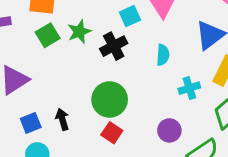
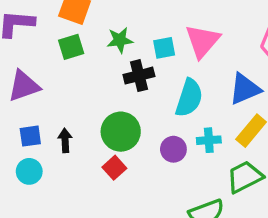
green star: (79, 32) -> (120, 40), moved
cyan semicircle: (163, 55) -> (189, 98), size x1.6
purple circle: (169, 130) -> (173, 149), moved

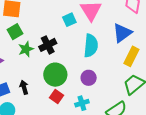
green star: (120, 40) -> (26, 49), moved
black cross: (139, 76) -> (48, 45), moved
cyan cross: (209, 140) -> (82, 103), moved

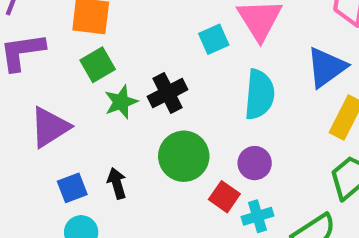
red square: (57, 97) -> (224, 197), moved
cyan cross: (82, 103) -> (258, 216), moved

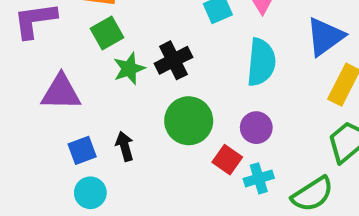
purple triangle: (50, 127) -> (61, 92), turned 33

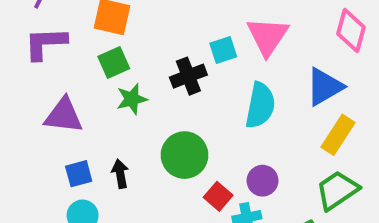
black cross: (174, 60) -> (188, 76), moved
purple circle: (256, 128) -> (262, 181), moved

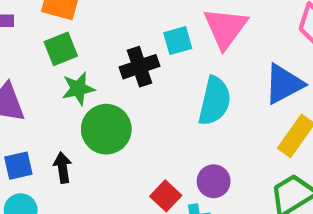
green circle: (185, 155) -> (106, 129), moved

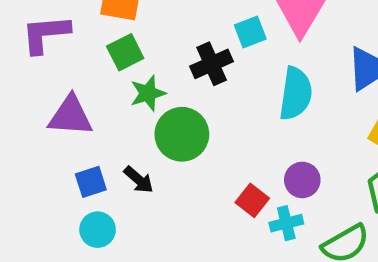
black arrow: (63, 167) -> (139, 180), turned 144

